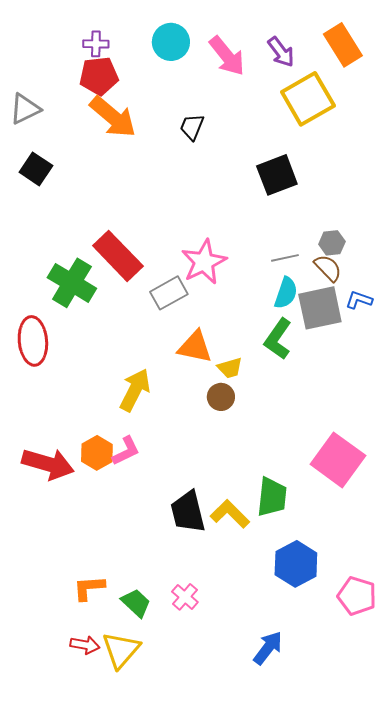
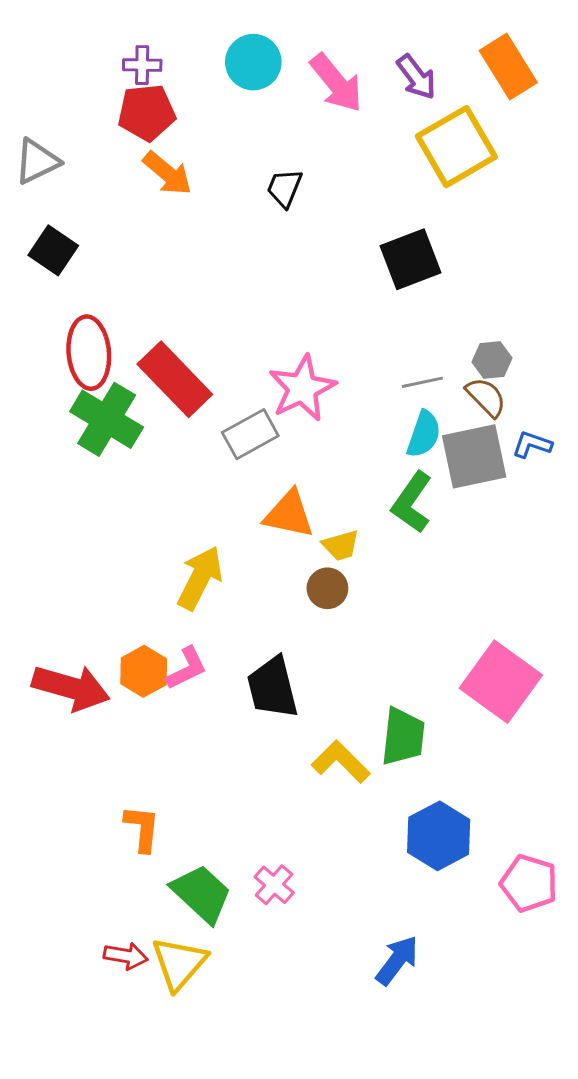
orange arrow: (113, 117) -> (167, 173), size x0.7
red ellipse: (33, 341) -> (89, 353), moved
black trapezoid: (188, 512) -> (273, 688), moved
orange L-shape: (89, 588) -> (142, 828), moved, turned 100
green trapezoid: (136, 603) -> (201, 894), size x1.4

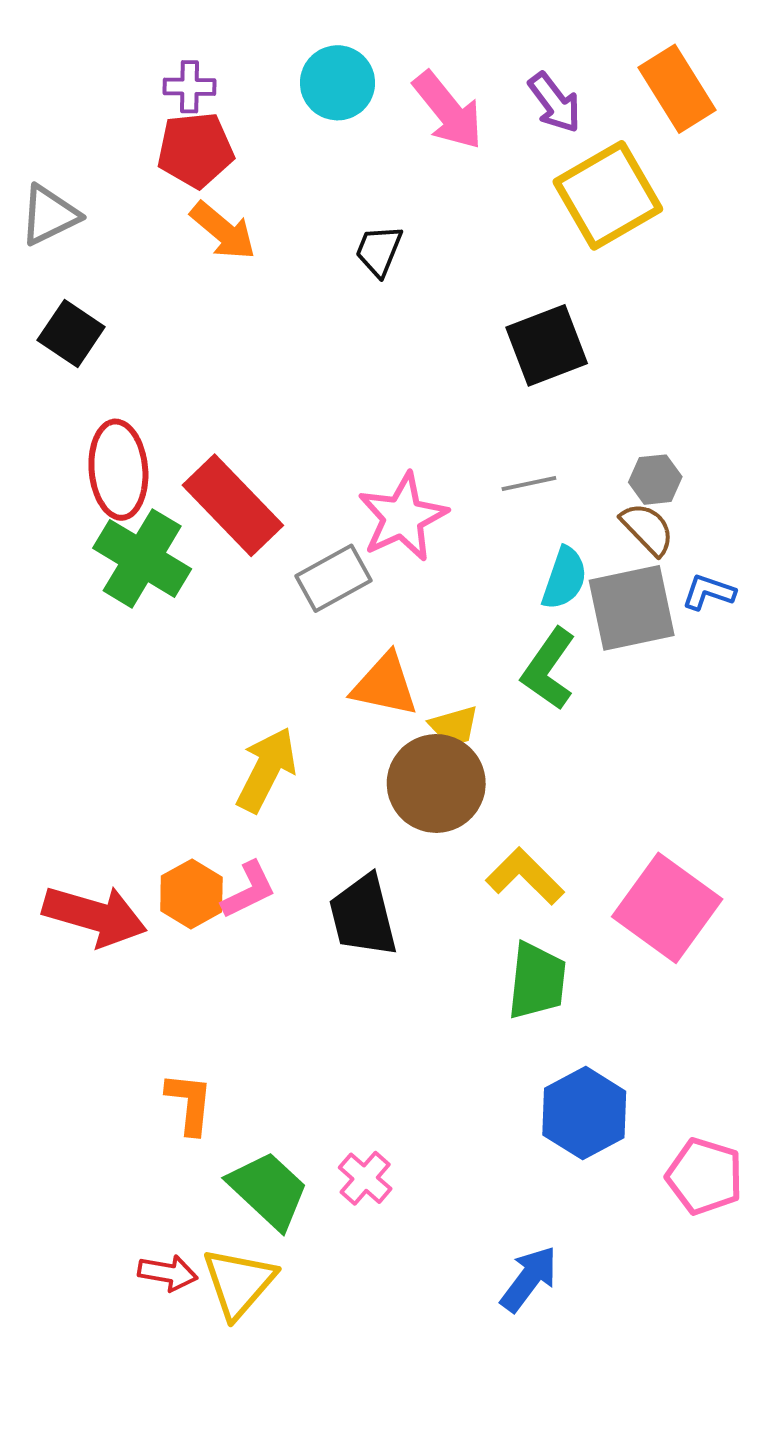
gray line: (422, 382) -> (529, 483), moved
brown circle: (327, 588) -> (436, 783), size x1.8
yellow L-shape: (341, 762) -> (525, 876), moved

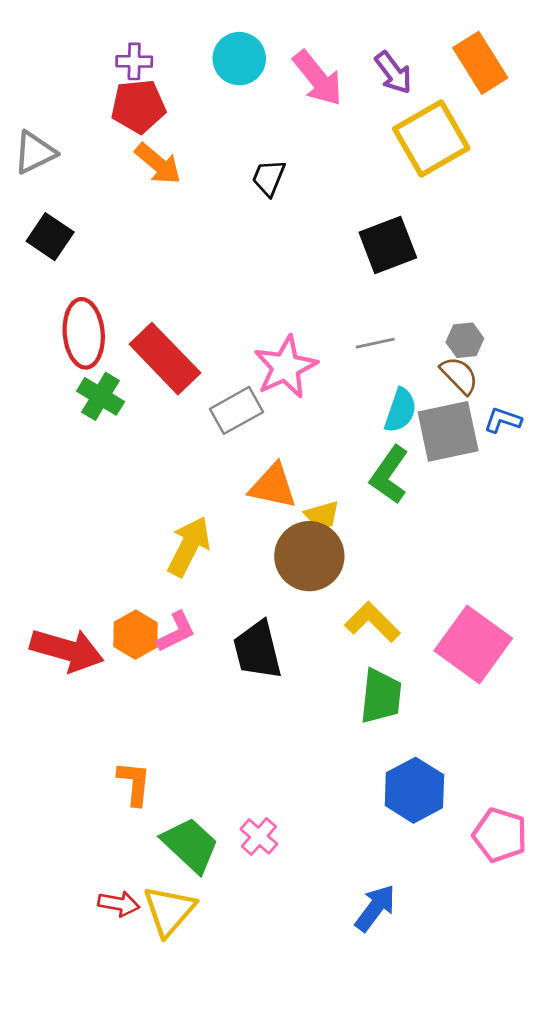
green cross: (142, 558) -> (101, 396), size x0.7

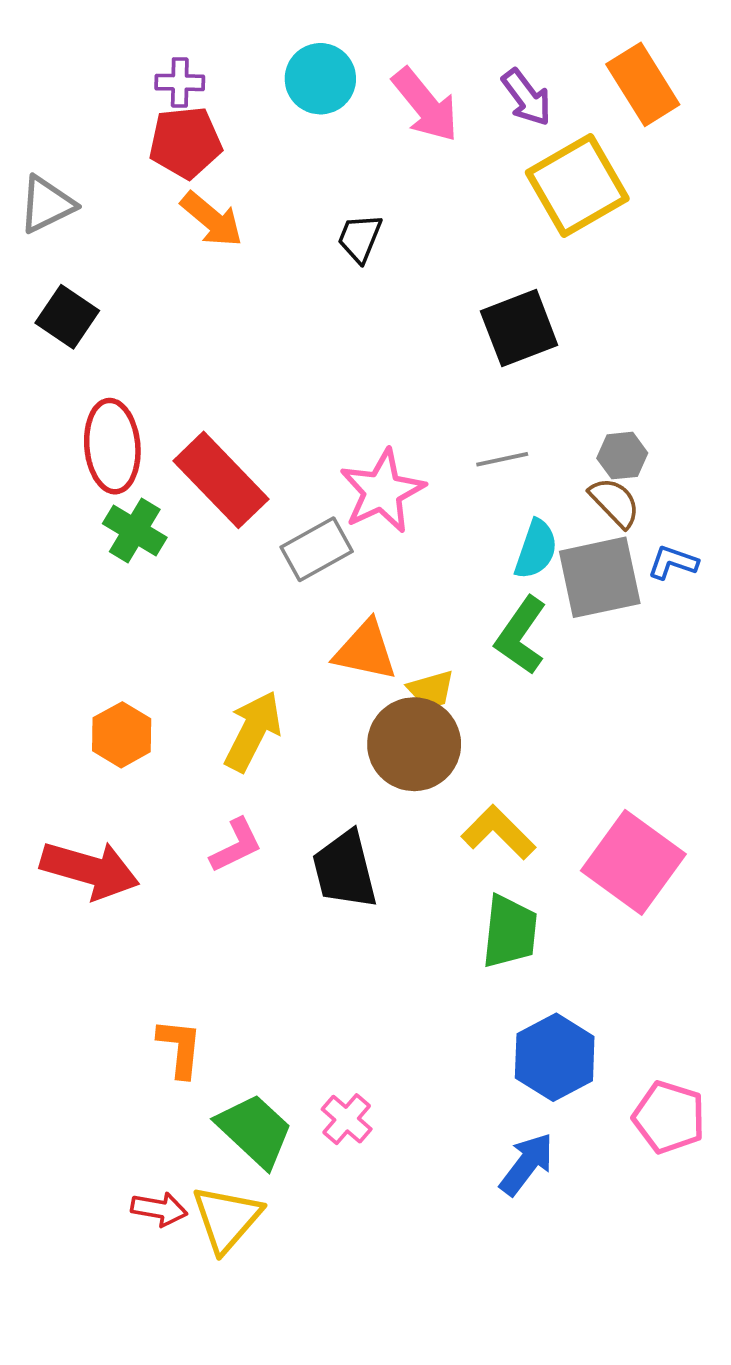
orange hexagon: (136, 635) -> (122, 735), moved
blue arrow: (375, 908) -> (527, 1164), moved

